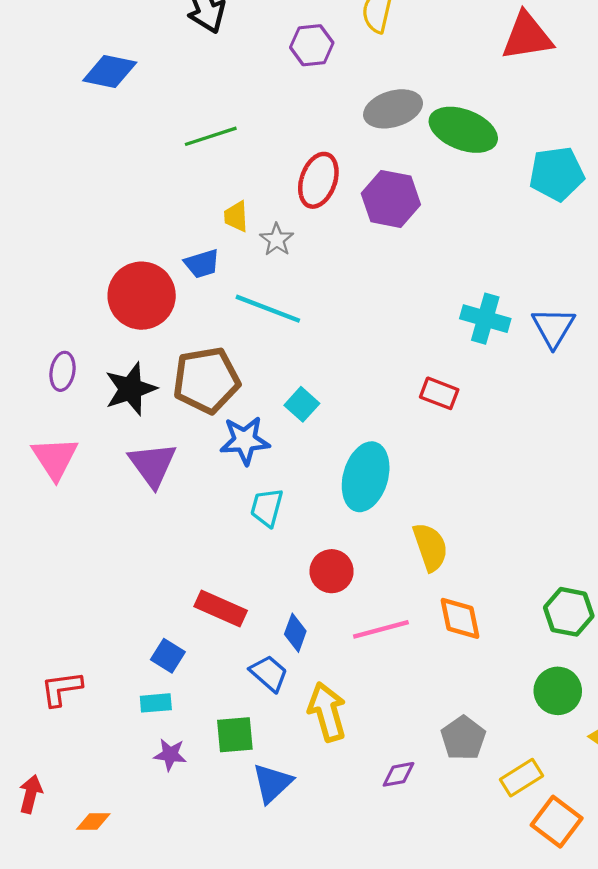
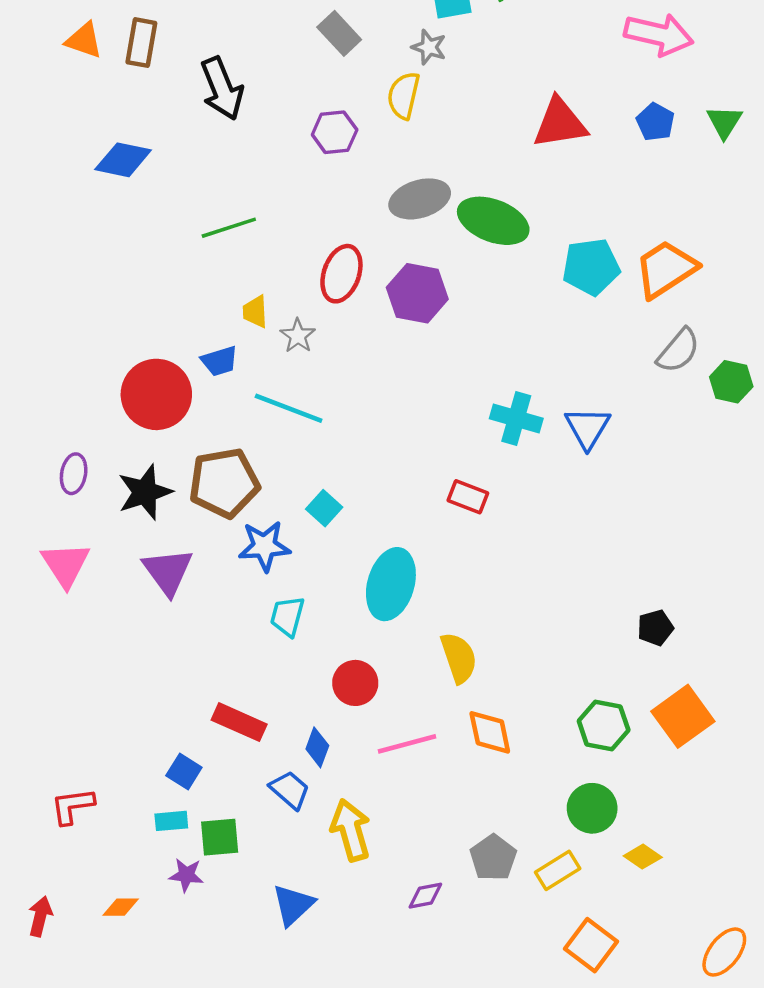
green square: (235, 735) -> (220, 837), moved
yellow rectangle: (522, 778) -> (558, 870), moved
orange diamond: (93, 822) -> (121, 907), moved

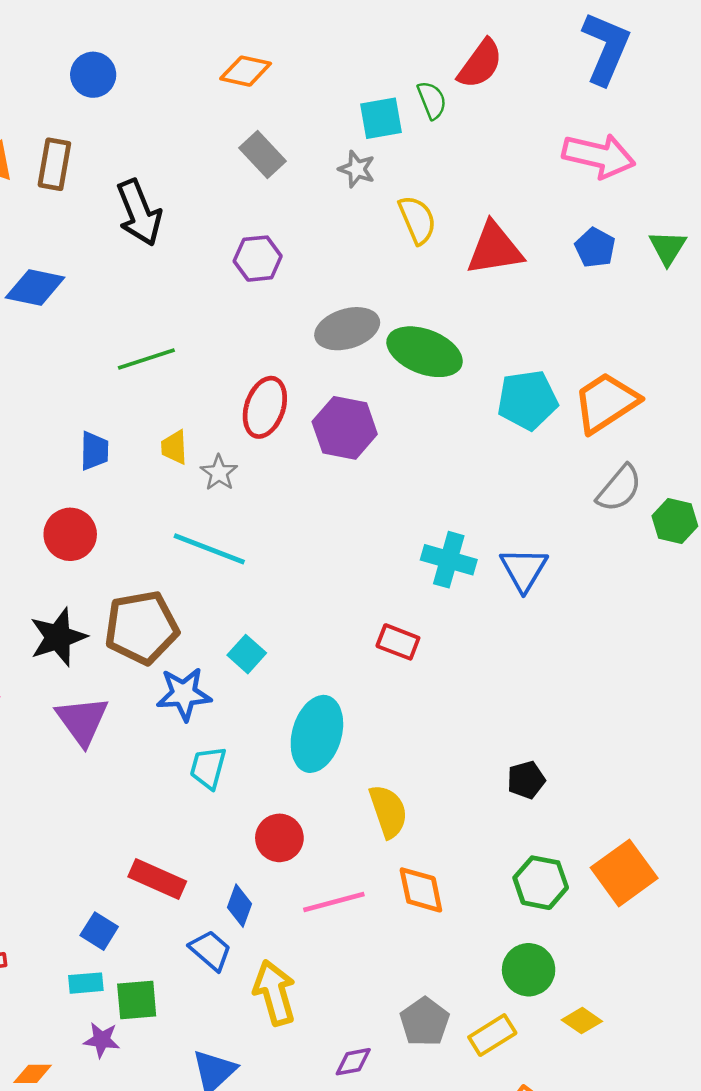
yellow semicircle: (404, 95) -> (417, 220), moved, turned 144
blue trapezoid: (220, 361) -> (94, 451), moved, turned -72
red circle: (156, 394) -> (70, 534), size x0.7
black pentagon: (655, 628) -> (526, 780), moved

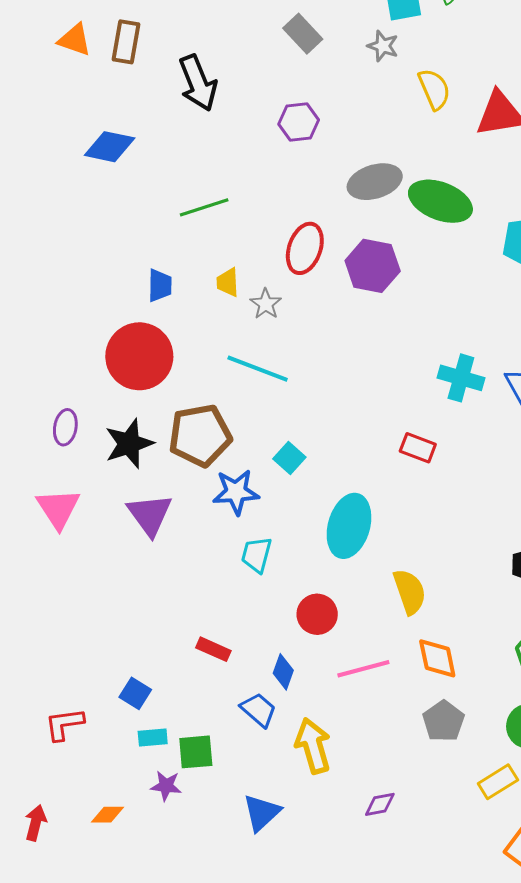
red circle: (70, 534) -> (139, 356), size x1.5
red rectangle: (157, 879) -> (213, 649), size x0.7
blue square: (99, 931) -> (135, 693), moved
gray pentagon: (425, 1022) -> (444, 721), moved

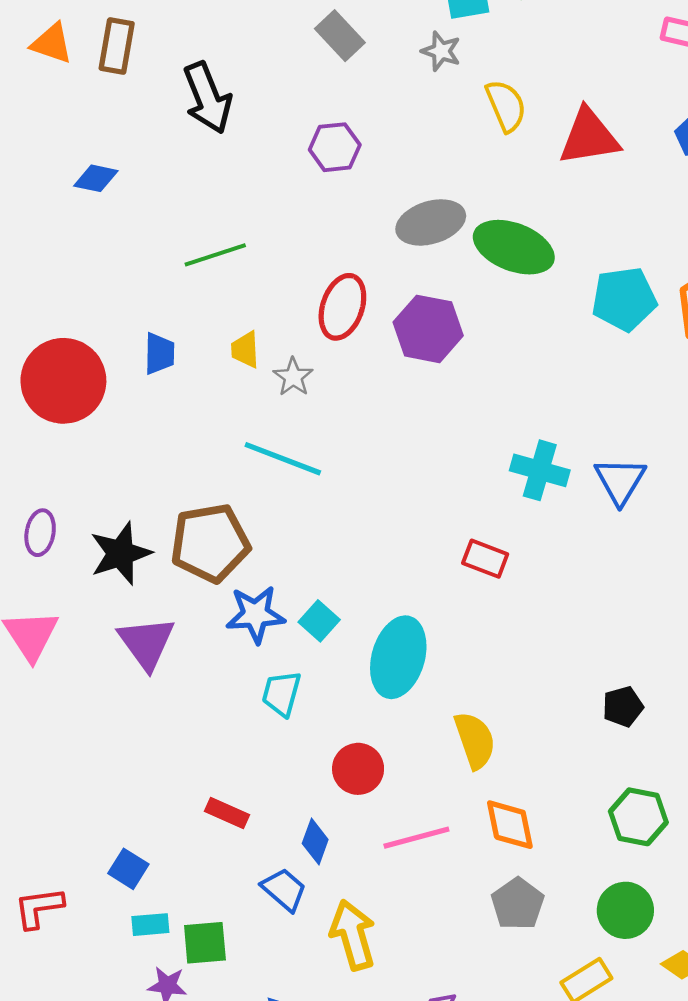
blue diamond: (110, 147) -> (96, 178), size x0.7
red circle: (139, 356) -> (63, 381), moved
cyan square: (289, 458) -> (319, 621), moved

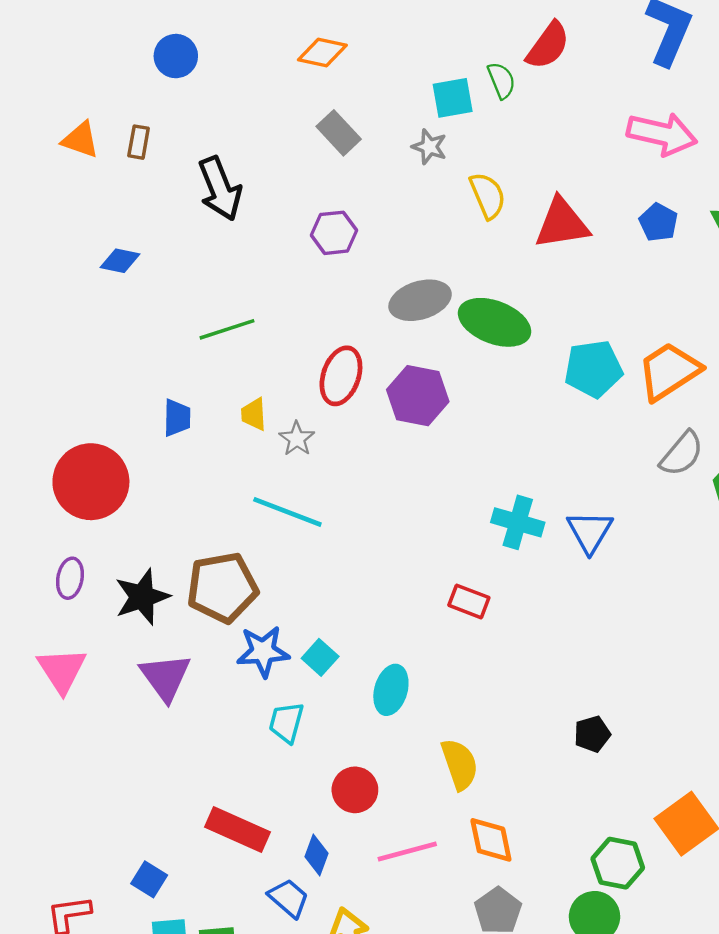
brown rectangle: (117, 46) -> (139, 142), size x0.7
red circle: (63, 381) -> (91, 482), moved
cyan ellipse: (398, 657) -> (391, 690), size x0.7
red rectangle: (227, 813) -> (237, 829), size x1.6
green hexagon: (638, 817) -> (618, 863), moved

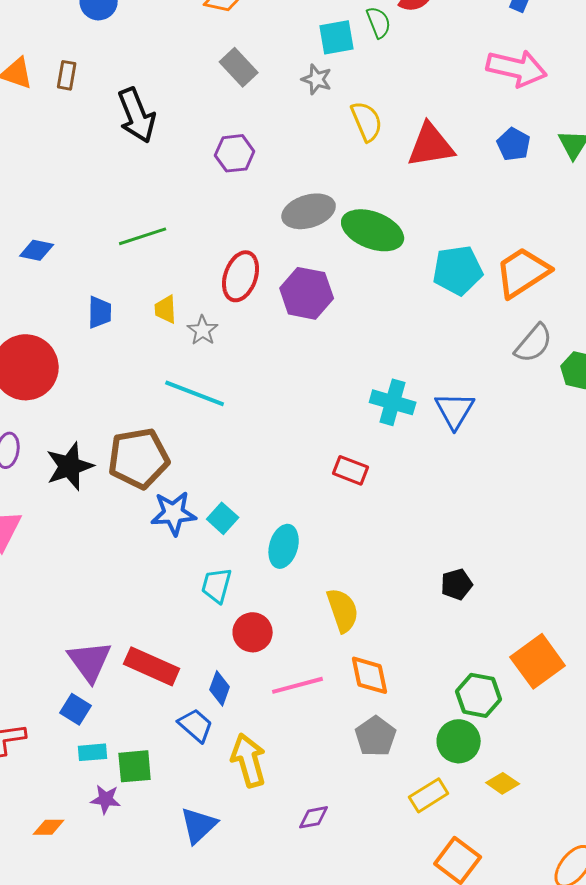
blue diamond: (120, 261) -> (37, 250), moved
purple triangle: (165, 677) -> (90, 661), moved
cyan trapezoid: (286, 722) -> (217, 585), moved

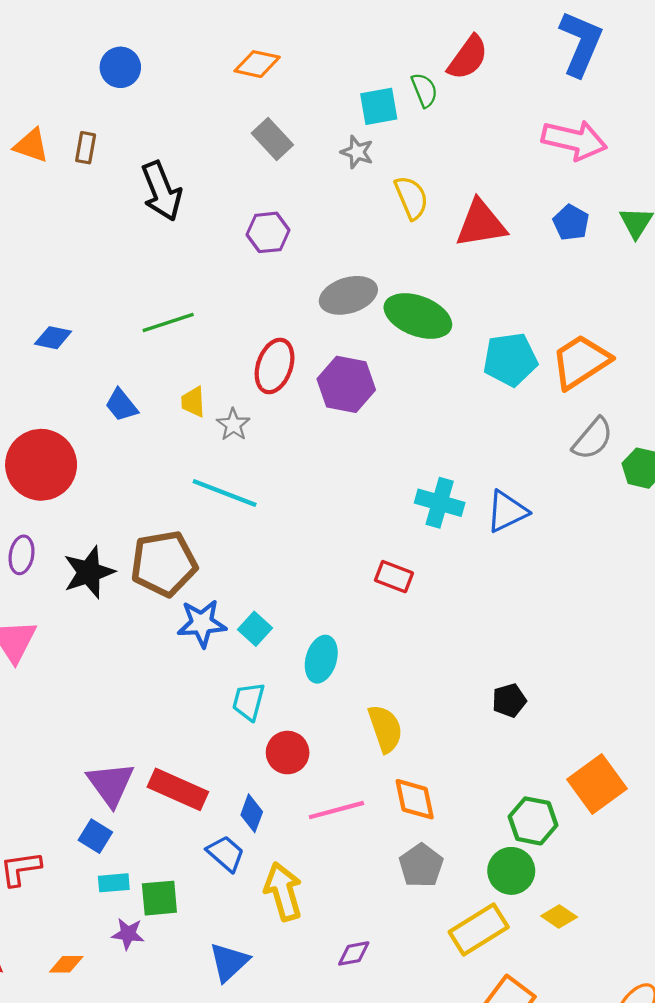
blue trapezoid: (100, 312) -> (121, 405), turned 140
blue triangle: (455, 410) -> (507, 511), turned 33
yellow rectangle: (429, 795) -> (479, 930), size x1.4

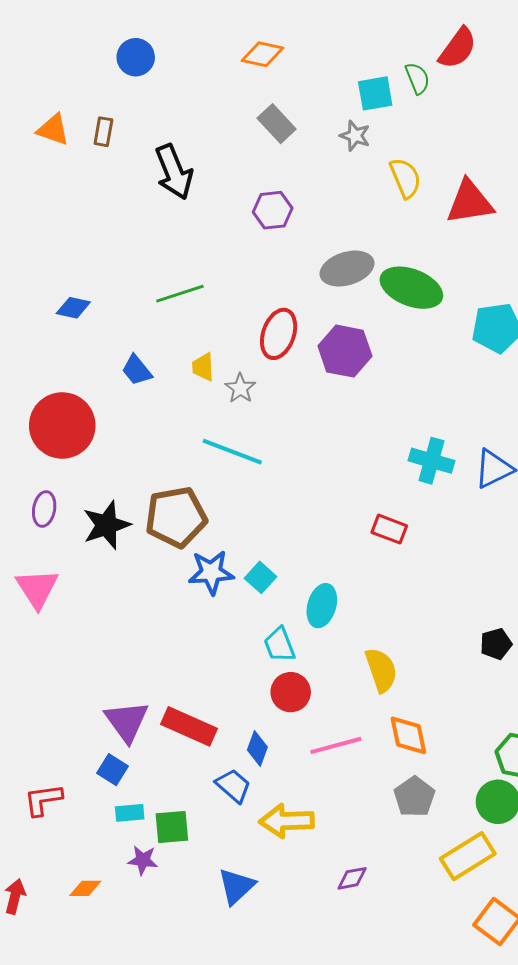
cyan trapezoid: (248, 701) -> (280, 645), moved, turned -36
yellow arrow: (283, 892) -> (287, 821), turned -76

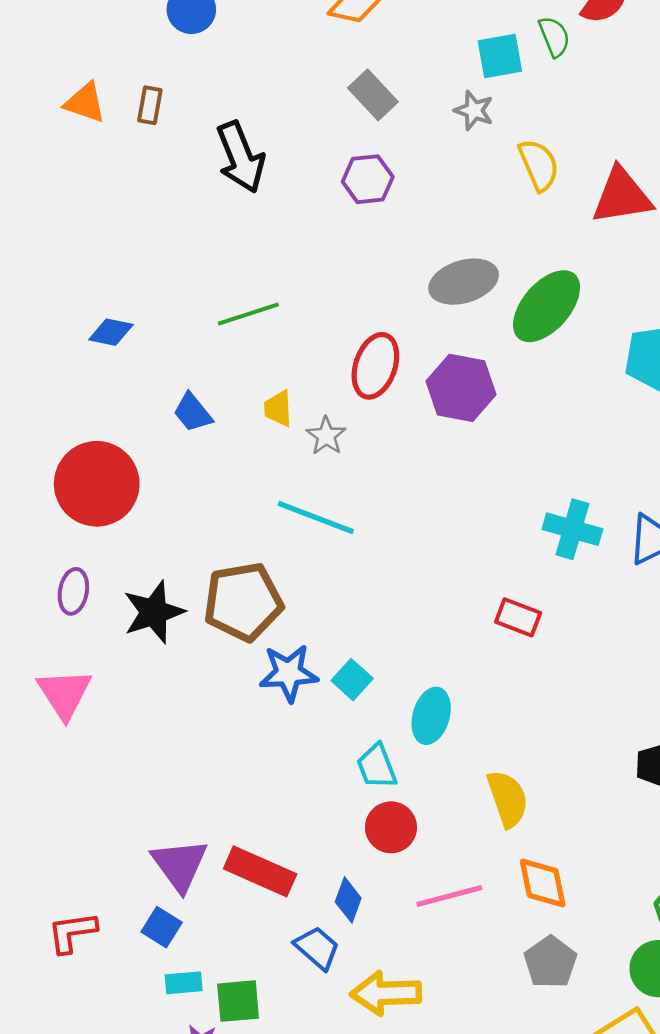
purple hexagon: (273, 210) -> (368, 179), moved
green ellipse: (411, 288) -> (547, 306), turned -70
red L-shape: (43, 800) -> (72, 932), moved

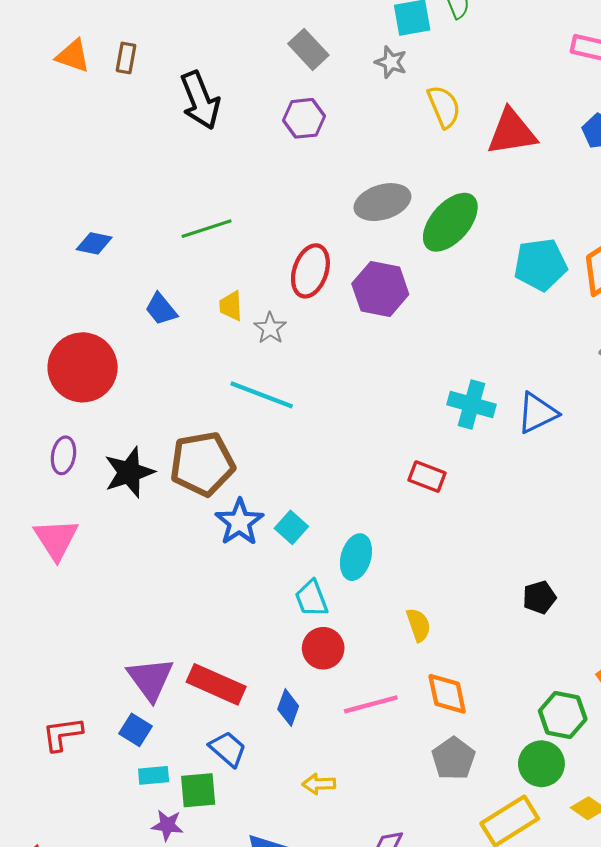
blue star: (289, 673) -> (239, 522), turned -30
yellow semicircle: (508, 799) -> (419, 625), size x0.7
blue trapezoid: (317, 948) -> (228, 749), moved
yellow arrow: (386, 993) -> (319, 784), size x0.6

